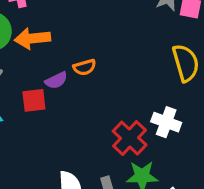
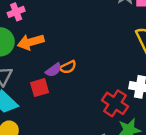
orange semicircle: (85, 67) -> (68, 67), moved

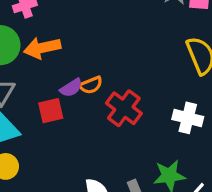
red cross: (115, 103) -> (124, 108), moved

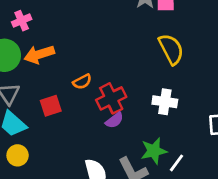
purple semicircle: (71, 88) -> (114, 120), moved
red cross: (124, 108) -> (111, 98), turned 32

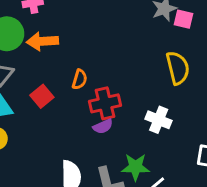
orange semicircle: (82, 82) -> (80, 79), turned -60
red square: (51, 106) -> (42, 96), turned -35

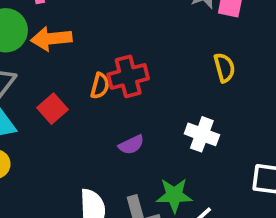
yellow semicircle: (178, 68) -> (224, 68), size x0.7
red cross: (105, 103) -> (128, 76), moved

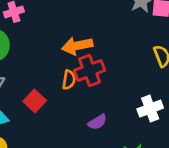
orange arrow: (51, 39) -> (77, 46), moved
white cross: (202, 134) -> (150, 109), turned -35

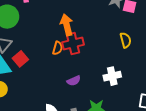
orange arrow: (77, 46) -> (67, 25), turned 80
red square: (35, 101) -> (20, 59), moved

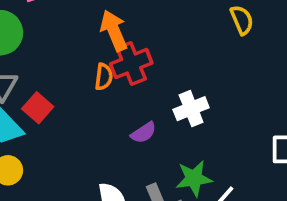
yellow semicircle: (126, 40) -> (242, 20), moved
white cross: (112, 76) -> (191, 109), moved

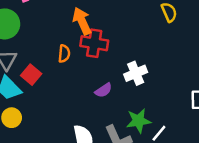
red cross: (131, 63) -> (94, 43), turned 32
orange semicircle: (104, 77) -> (64, 54), moved

